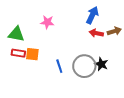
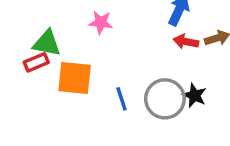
red rectangle: (18, 53) -> (36, 62), moved, turned -32
orange square: (32, 54) -> (75, 78), size x1.5

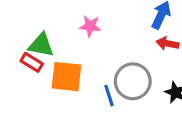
red rectangle: (36, 62) -> (32, 62), turned 55
gray circle: (165, 99) -> (133, 81), moved

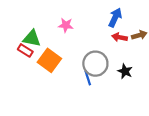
orange square: (66, 77) -> (49, 60), turned 30
blue line: (109, 96) -> (88, 78), moved

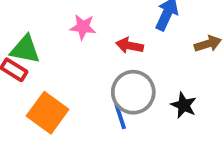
red arrow: (120, 37) -> (130, 46), moved
orange square: (49, 60) -> (48, 113), moved

